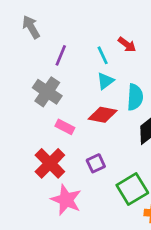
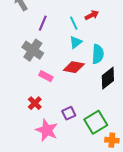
red arrow: (127, 45) -> (92, 15), turned -64
red cross: (50, 163) -> (35, 103), size x0.6
purple square: (96, 163) -> (69, 113), moved

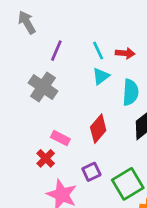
red arrow: (92, 15) -> (125, 53), moved, turned 32
red diamond: (74, 67) -> (98, 129), moved, turned -60
pink rectangle: (46, 76) -> (60, 138), moved

